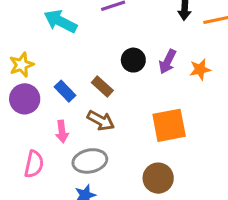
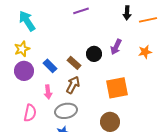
cyan arrow: (60, 21) -> (27, 21), moved, turned 30
black circle: (133, 60) -> (94, 54), moved
orange star: (200, 69) -> (145, 52), moved
brown arrow: (101, 121) -> (73, 85), turned -90

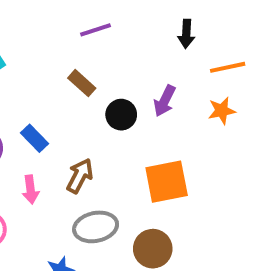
orange line: (148, 20) -> (228, 67), moved
brown rectangle: (74, 63) -> (82, 83), moved
gray ellipse: (66, 111) -> (96, 227), moved

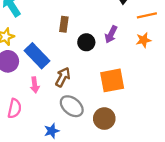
brown rectangle: (82, 83) -> (64, 24), turned 56
blue rectangle: (34, 138) -> (37, 56), size x1.6
gray ellipse: (96, 227) -> (72, 106), turned 50

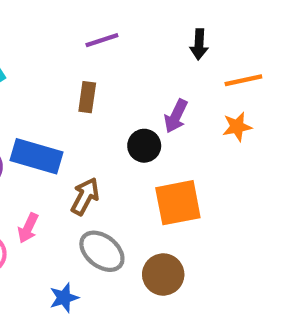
black circle: (86, 42) -> (144, 146), moved
blue rectangle: (37, 56) -> (37, 156), turned -30
pink arrow: (35, 85) -> (28, 228), moved, turned 32

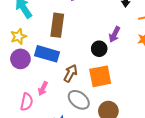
brown rectangle: (87, 97) -> (57, 25), moved, size x1.6
orange square: (178, 203) -> (100, 76), moved

